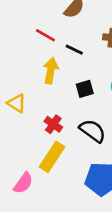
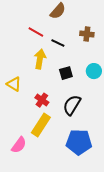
black semicircle: (93, 131) -> (72, 105), turned -95

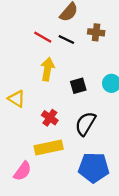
brown cross: (87, 34) -> (96, 32), moved
black line: (58, 43) -> (66, 39), moved
yellow rectangle: (41, 125) -> (49, 147), turned 45

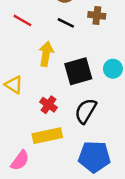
red line: (43, 37) -> (22, 20), moved
black square: (78, 86) -> (78, 71), size x1.6

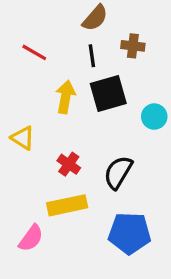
black line: (66, 23) -> (92, 56), turned 56
black square: (78, 71) -> (108, 94), moved

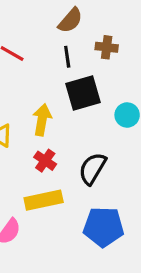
yellow arrow: (66, 97) -> (42, 120), moved

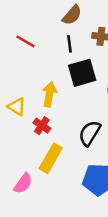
red cross: (45, 161) -> (42, 126), moved
yellow rectangle: (44, 200) -> (51, 158), turned -48

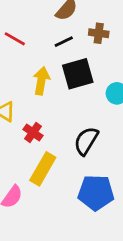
black line: (70, 44) -> (64, 42), turned 72
yellow arrow: (49, 94) -> (41, 81), moved

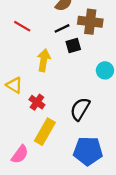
brown cross: (99, 33) -> (90, 22), size x1.5
black square: (78, 74) -> (73, 45), moved, size x0.6

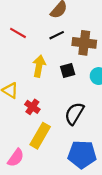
brown cross: (90, 22) -> (84, 43), moved
black square: (73, 45) -> (68, 70), moved

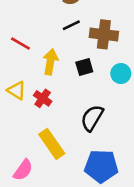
red line: (18, 33) -> (20, 44), moved
red cross: (32, 107) -> (43, 98), moved
yellow rectangle: (40, 136) -> (52, 144), turned -65

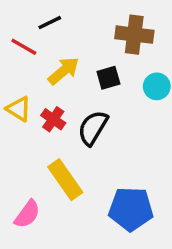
black line: (71, 25) -> (50, 23), moved
yellow arrow: (50, 62) -> (64, 71), turned 40
black semicircle: (92, 118) -> (93, 128), moved

